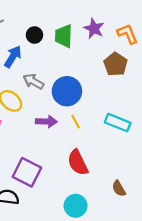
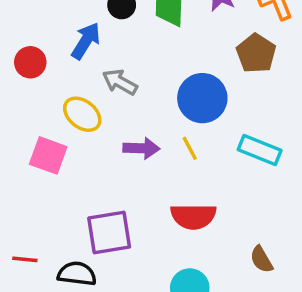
blue circle: (67, 91) -> (202, 98), moved
red semicircle: (78, 163) -> (193, 216), turned -64
purple square: (27, 172) -> (109, 232), turned -36

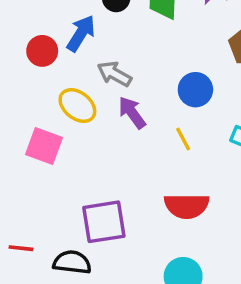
red circle: (30, 62) -> (42, 51), moved
blue circle: (202, 98) -> (195, 90), size x0.7
purple arrow: (141, 148) -> (132, 113), moved, turned -128

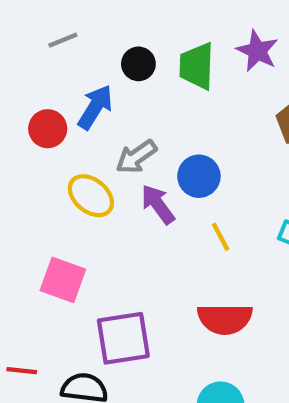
gray arrow: (114, 74) -> (136, 157), turned -64
blue circle: (195, 90) -> (199, 176), moved
pink square: (44, 146) -> (63, 280), moved

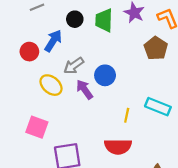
yellow line: (221, 237) -> (127, 115), moved, turned 40

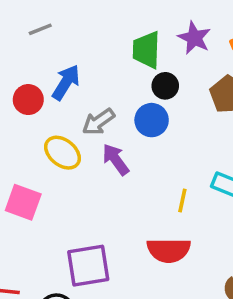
black circle: (75, 19) -> (165, 86), moved
blue circle: (105, 75) -> (152, 120), moved
pink square: (37, 127) -> (23, 202), moved

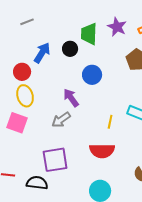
black circle: (165, 86) -> (70, 49), moved
red circle: (28, 100) -> (22, 72), moved
gray arrow: (98, 122) -> (61, 120), moved
yellow ellipse: (63, 153) -> (25, 96), moved, turned 35

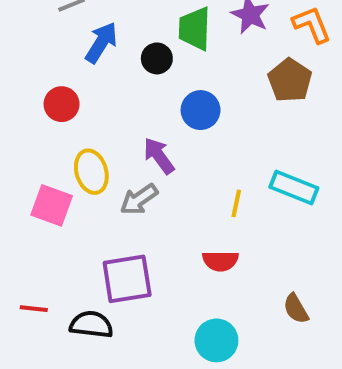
blue arrow: (42, 53) -> (101, 43), moved
yellow ellipse: (25, 96) -> (91, 172), moved
red semicircle: (102, 151) -> (220, 261), size x0.7

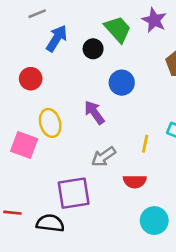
green trapezoid: (195, 29) -> (118, 29), turned 136
gray arrow: (139, 199) -> (103, 157), moved
cyan circle: (216, 340) -> (154, 221), moved

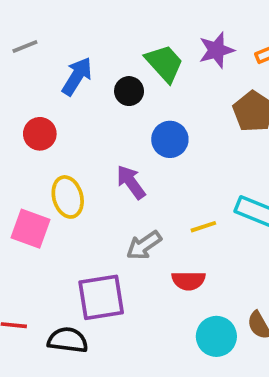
gray line: (37, 14) -> (25, 46), moved
purple star: (154, 20) -> (216, 50), turned 30
yellow line: (145, 144) -> (203, 227), turned 60

